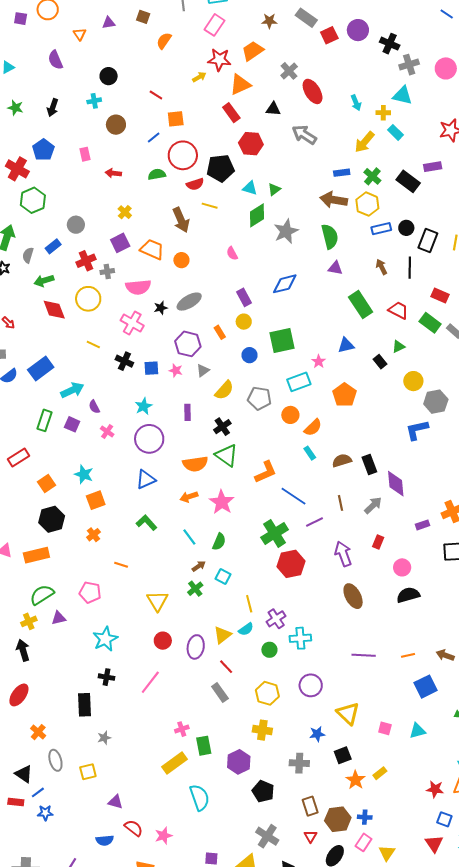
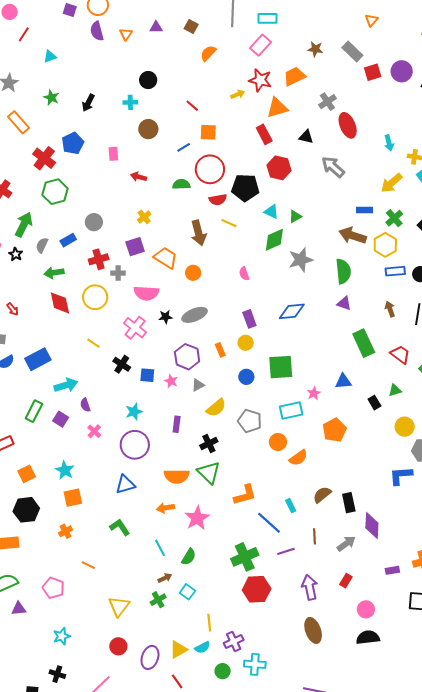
purple semicircle: (55, 60) -> (97, 31), moved
cyan rectangle: (310, 453) -> (291, 506), moved
brown semicircle: (342, 461) -> (322, 495), turned -30
cyan star: (105, 639) -> (62, 636), size x0.7

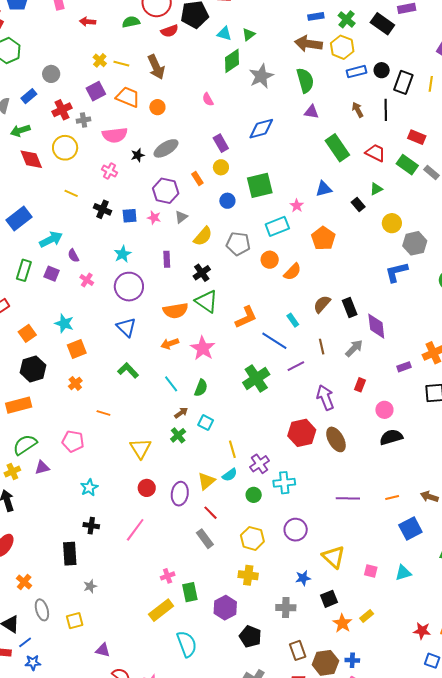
yellow line: (229, 223) -> (121, 64), moved
pink cross: (135, 328) -> (110, 171), size x0.7
blue triangle: (125, 484) -> (126, 327), turned -50
red hexagon: (257, 589) -> (302, 433), moved

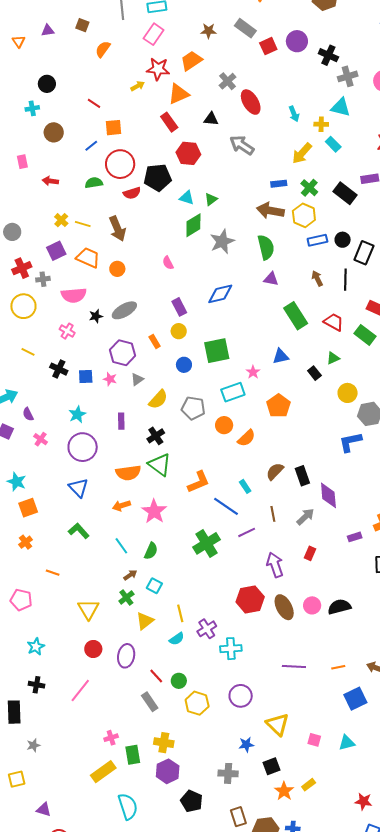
pink circle: (384, 410) -> (312, 605), moved
yellow triangle: (206, 481) -> (145, 621), moved
green circle: (254, 495) -> (179, 681), moved
yellow cross: (248, 575) -> (164, 743), moved

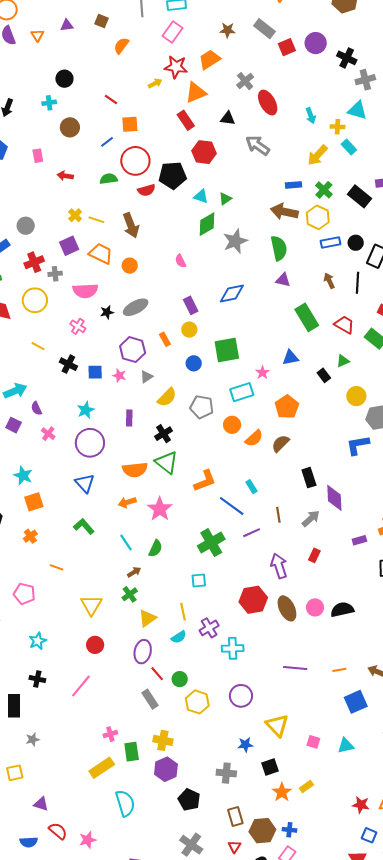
brown semicircle: (275, 471) -> (280, 443), moved
cyan square: (154, 586) -> (199, 581), moved, turned -35
purple ellipse: (126, 656) -> (143, 652), moved

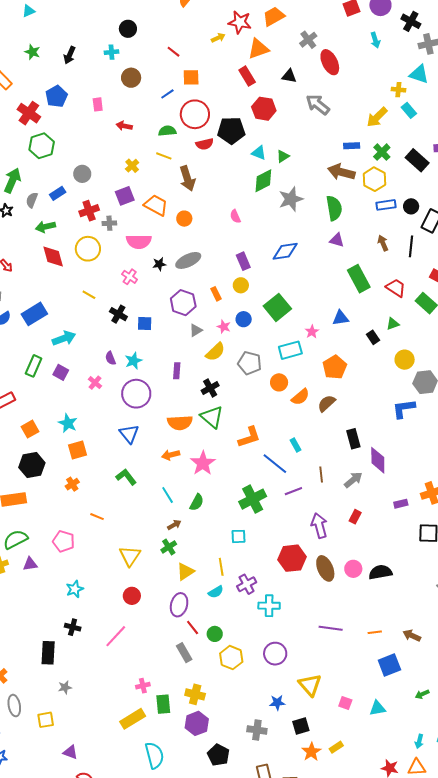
cyan arrow: (311, 116) -> (375, 40), moved
yellow line: (96, 220) -> (164, 156), moved
green square: (227, 350) -> (277, 307), turned -32
pink star: (119, 376) -> (224, 327), moved
purple semicircle: (36, 408) -> (110, 358), moved

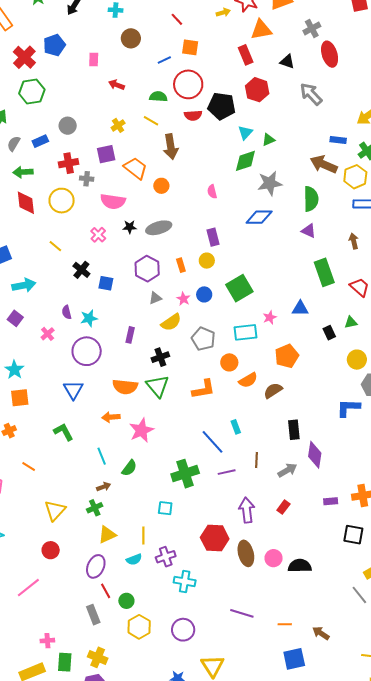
cyan triangle: (259, 153) -> (245, 133), turned 42
blue diamond: (285, 251) -> (259, 217), moved
orange L-shape: (249, 437) -> (204, 389), moved

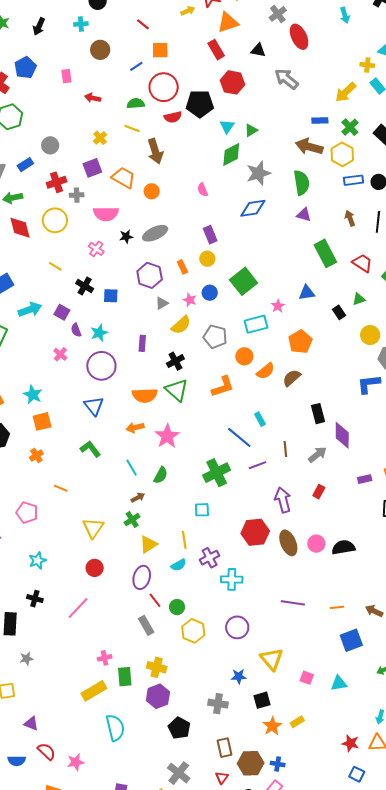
purple square: (15, 318) -> (62, 312), moved

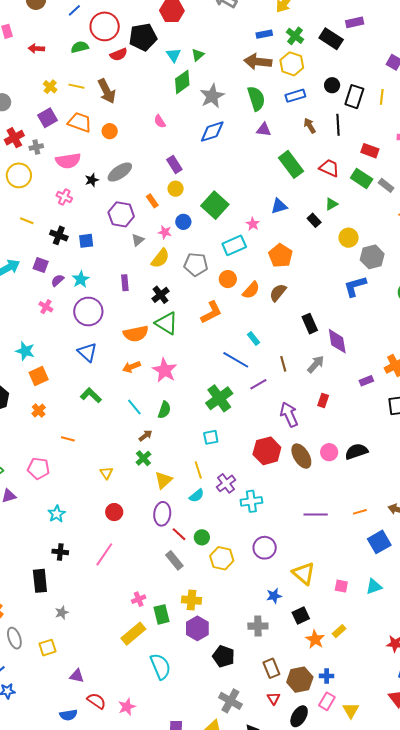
yellow line: (132, 128) -> (76, 86), moved
blue rectangle: (354, 180) -> (295, 96), moved
purple semicircle: (76, 330) -> (58, 280), turned 80
yellow triangle: (93, 528) -> (106, 473), size x0.6

